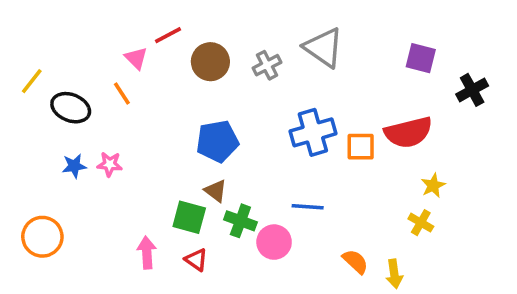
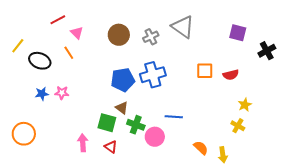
red line: (168, 35) -> (58, 20), moved
blue cross: (313, 132) -> (153, 75), moved
red semicircle: (408, 132) -> (231, 75), size x0.6
orange square: (361, 147) -> (205, 71), moved

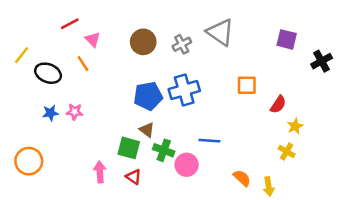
red semicircle: (231, 75) -> (278, 105), moved, turned -42

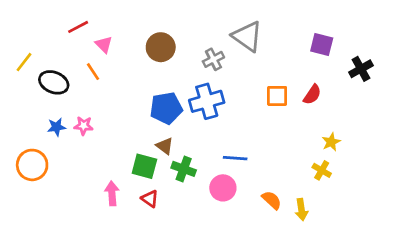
gray cross: (182, 44) -> (213, 59), moved
red semicircle: (278, 105) -> (312, 95), moved
orange circle: (29, 161) -> (32, 165), moved
pink circle: (187, 165) -> (223, 188), moved

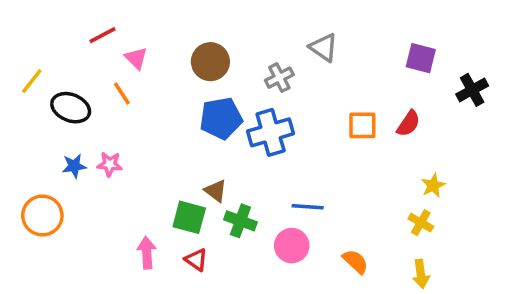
gray triangle: (247, 36) -> (324, 48), size x0.7
blue pentagon: (166, 108) -> (221, 118), moved
yellow arrow: (301, 210) -> (421, 274), moved

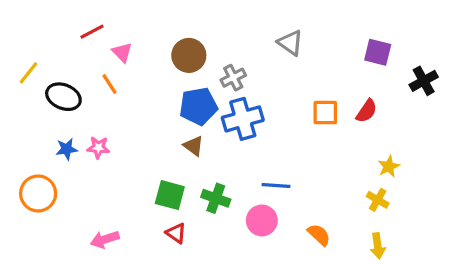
gray cross: (279, 78) -> (233, 78), moved
brown triangle: (216, 191) -> (194, 146), moved
pink arrow: (147, 253) -> (105, 239), moved, turned -104

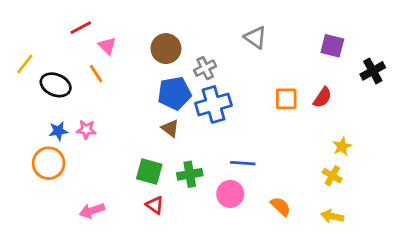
orange circle: (38, 193) -> (49, 163), moved
green cross: (216, 198) -> (190, 174), turned -30
yellow arrow: (378, 246) -> (332, 216), turned 110

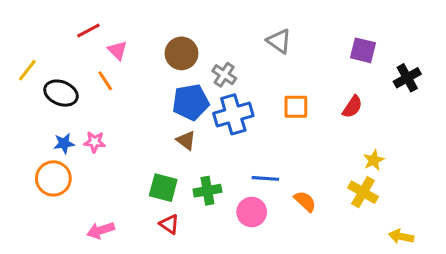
gray cross: (205, 68) -> (224, 75), turned -30
orange square: (286, 99) -> (296, 107), moved
yellow cross: (332, 176) -> (363, 192), size x1.4
orange semicircle: (281, 206) -> (305, 201), moved
yellow arrow: (332, 216) -> (401, 236), moved

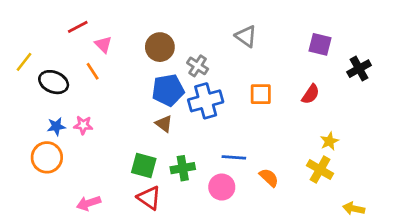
red triangle: (169, 224) -> (149, 198), size x1.4

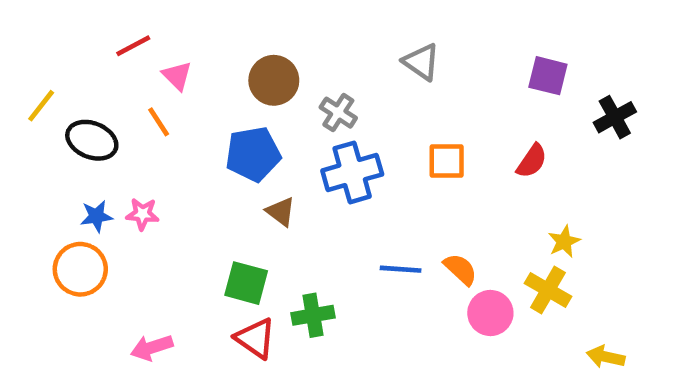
blue pentagon: (168, 90) -> (253, 154), moved
green cross: (183, 168) -> (313, 315), moved
orange semicircle: (269, 178) -> (460, 269), moved
pink circle: (222, 187) -> (490, 313), moved

